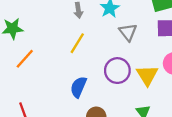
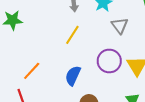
orange line: (25, 59) -> (32, 71), moved

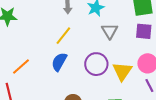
blue semicircle: (73, 76) -> (59, 62), moved

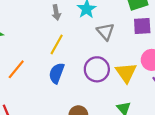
orange line: (21, 67) -> (16, 69), moved

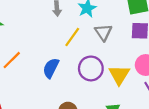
yellow line: (57, 44) -> (72, 37), moved

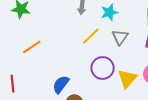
blue semicircle: (51, 68) -> (61, 84), moved

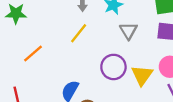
yellow line: (91, 36) -> (79, 33), moved

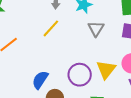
purple circle: (113, 67) -> (80, 75), moved

